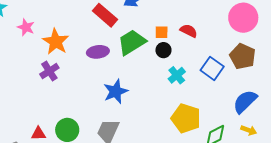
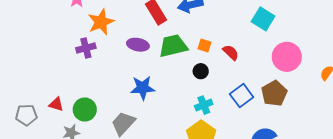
black circle: (163, 50) -> (201, 71), moved
cyan cross: (177, 75) -> (204, 105), moved

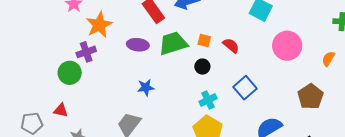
blue star: (143, 88) -> (146, 87), size x0.7
brown pentagon: (274, 93) -> (310, 97), moved
green circle: (85, 110) -> (70, 73), moved

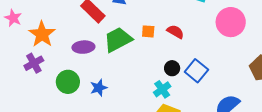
black circle: (202, 67) -> (172, 68), moved
green circle: (70, 73) -> (68, 82), moved

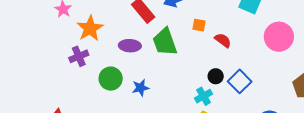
orange square: (148, 31) -> (199, 25), moved
green trapezoid: (118, 40) -> (165, 42), turned -88

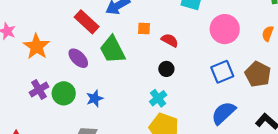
purple ellipse: (130, 46) -> (78, 58), turned 50
purple cross: (79, 56) -> (39, 90), moved
black circle: (216, 76) -> (166, 69), moved
blue square: (240, 81) -> (222, 72), moved, turned 30

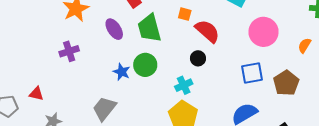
red semicircle: (170, 40) -> (207, 31), size x1.5
green circle: (64, 93) -> (145, 65), moved
blue star: (95, 98) -> (122, 72), turned 30

